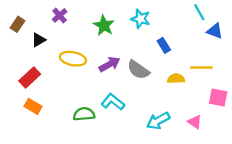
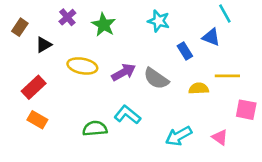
green star: (104, 25) -> (104, 25), moved
blue triangle: (215, 31) -> (211, 37), moved

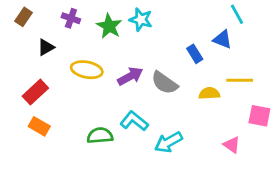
purple cross: (67, 17) -> (71, 18), turned -30
cyan star: (159, 21) -> (141, 20), moved
brown rectangle: (20, 27) -> (23, 17), moved
cyan arrow: (179, 136) -> (168, 142), moved

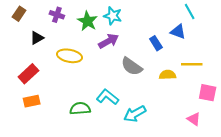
purple arrow: (130, 76) -> (109, 41), moved
orange rectangle: (39, 126) -> (32, 101), turned -42
pink triangle: (232, 145) -> (194, 119), moved

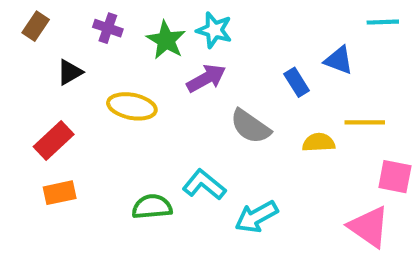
cyan line: (190, 12) -> (383, 22), moved, turned -63
pink triangle: (194, 119) -> (369, 227), size x1.6

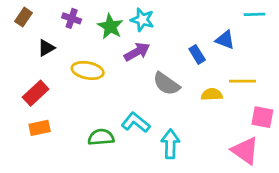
cyan arrow: (256, 217) -> (170, 144), turned 120

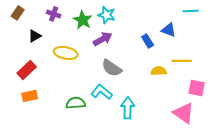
gray semicircle: (166, 84) -> (112, 68), moved

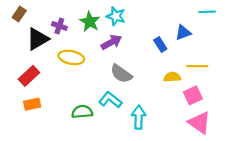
purple cross: (54, 14) -> (59, 26), moved
blue triangle: (169, 30) -> (183, 32), turned -42
black triangle: (35, 36) -> (38, 39), size x1.6
pink square: (197, 88) -> (193, 95), moved, turned -36

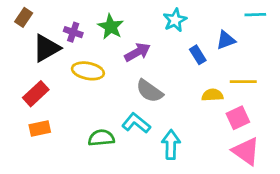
cyan star: (116, 16) -> (175, 20), moved, turned 30

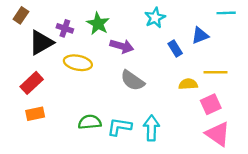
purple arrow: (137, 52) -> (122, 46), turned 45
cyan L-shape: (136, 123) -> (119, 127), moved, turned -30

